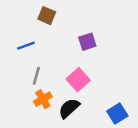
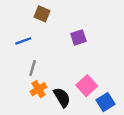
pink square: (78, 80) -> (87, 86), moved
black semicircle: (69, 108) -> (62, 97), turned 102

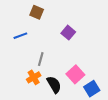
purple square: (78, 37) -> (68, 33), turned -32
gray line: (33, 68) -> (41, 59), moved

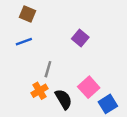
brown square: (37, 12) -> (28, 14), moved

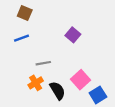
gray line: (48, 69) -> (43, 63), turned 64

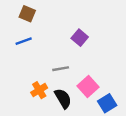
gray line: (43, 63) -> (61, 69), moved

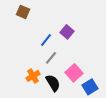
blue line: (24, 41) -> (46, 40), moved, turned -32
gray line: (61, 69) -> (51, 58), turned -40

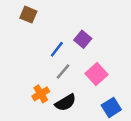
pink square: (74, 73) -> (96, 74), moved
black semicircle: (53, 83) -> (66, 103), turned 90

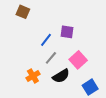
purple square: (83, 39) -> (67, 32), turned -32
black semicircle: (66, 103) -> (61, 76), moved

